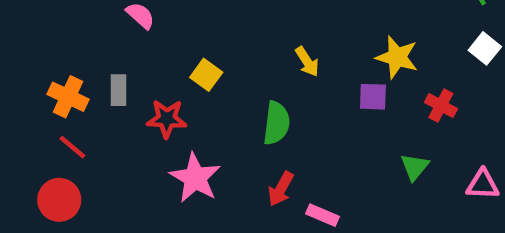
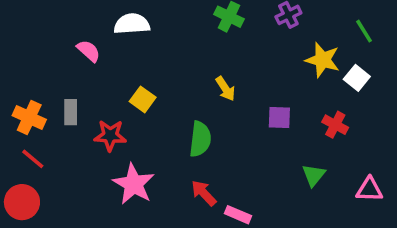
white square: (485, 48) -> (357, 78), moved
yellow star: (397, 57) -> (323, 60), moved
red arrow: (281, 189) -> (204, 193), turned 108

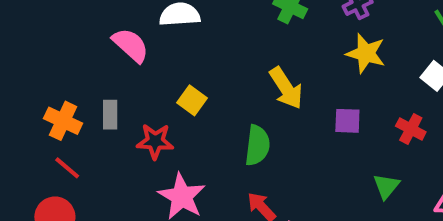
pink semicircle: (89, 51) -> (131, 45), size x1.4
yellow star: (323, 60) -> (366, 53), moved
yellow arrow: (225, 89) -> (286, 88), size x1.5

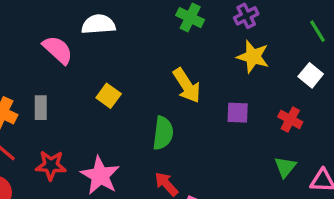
red star: (155, 141) -> (51, 165), moved
green triangle: (386, 186) -> (285, 167), moved

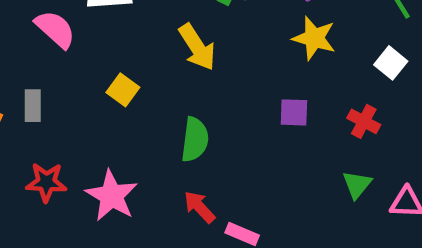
yellow arrow: (187, 85) -> (197, 47), moved

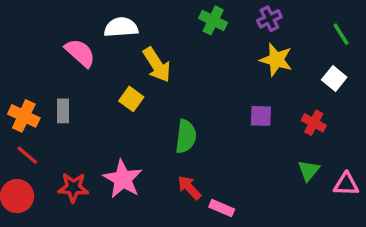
yellow arrow: (197, 47) -> (157, 65), moved
red star: (46, 182) -> (73, 188), moved

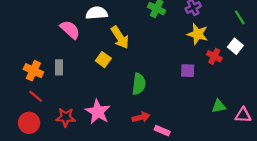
red cross: (314, 123) -> (214, 56), moved
green triangle: (309, 171) -> (219, 106), turned 40
red arrow: (189, 188) -> (141, 117), turned 119

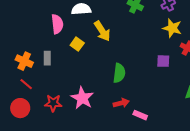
pink semicircle: (70, 30) -> (57, 24), turned 42
yellow square: (103, 60) -> (77, 44), moved

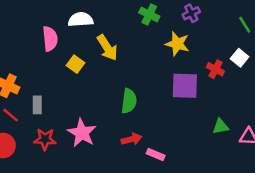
yellow star: (172, 28) -> (177, 44), moved
gray rectangle: (47, 58) -> (37, 105), moved
purple square: (163, 61) -> (185, 86), size x1.6

